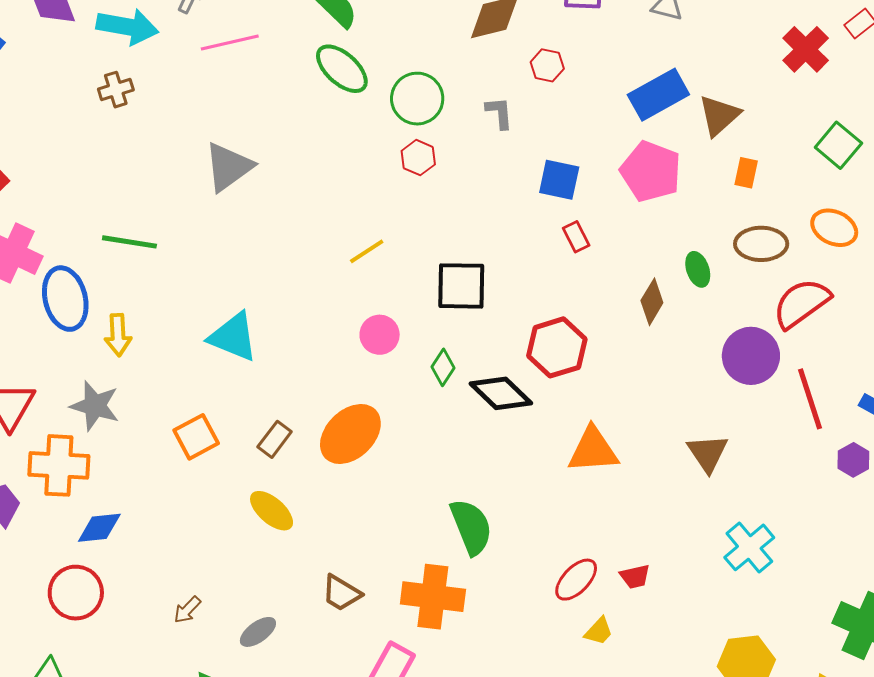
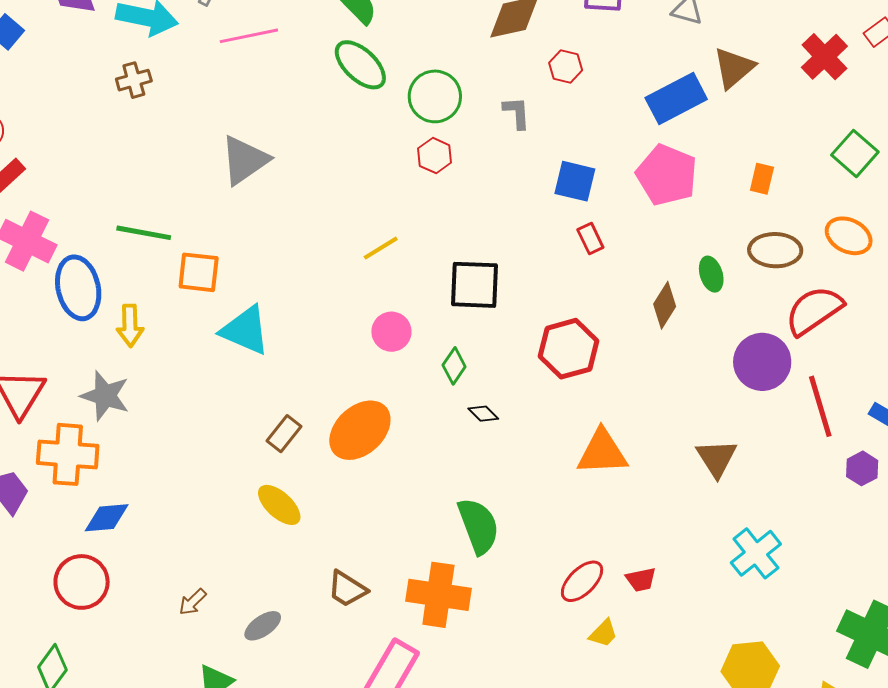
brown triangle: (719, 116) -> (734, 68), moved
black diamond: (501, 393) -> (483, 414), moved, size x0.5
orange square: (196, 437) -> (199, 272), moved, turned 33

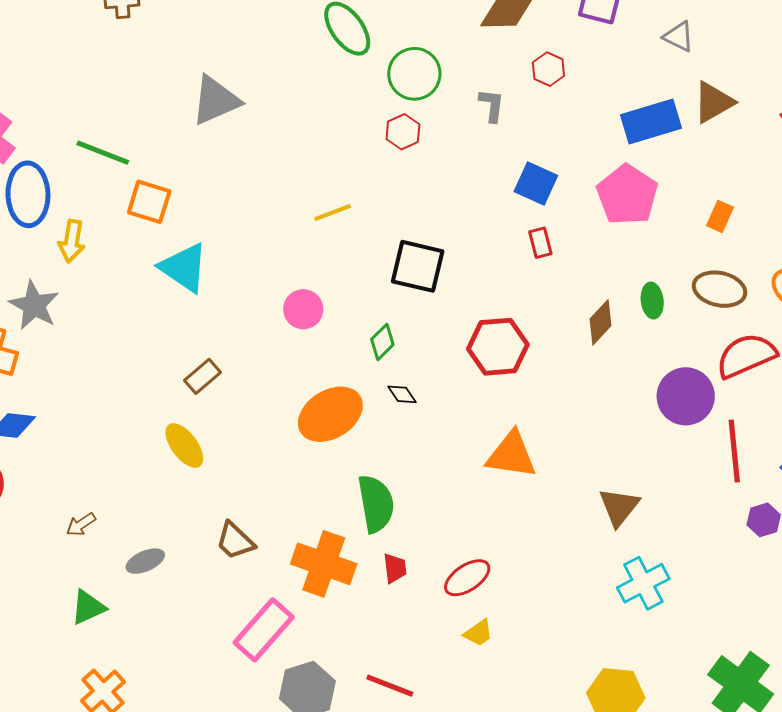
pink circle: (391, 332) -> (303, 309), moved
orange ellipse: (360, 430) -> (330, 414), moved
brown triangle: (717, 458) -> (619, 507), moved
red trapezoid: (641, 580) -> (395, 568), moved, turned -96

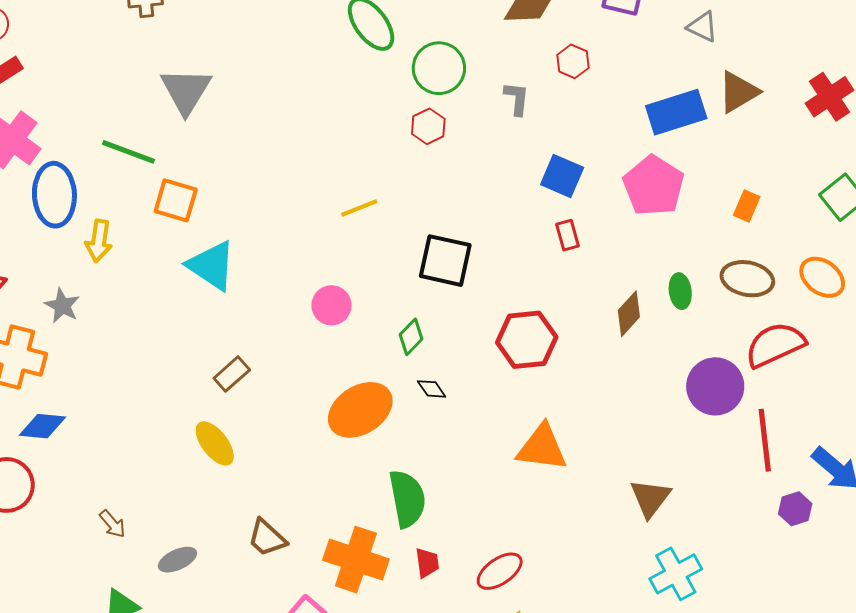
gray triangle: (215, 100) -> (186, 91), moved, turned -34
gray star: (34, 305) -> (62, 306), size x0.7
brown arrow: (81, 524) -> (113, 524), turned -96

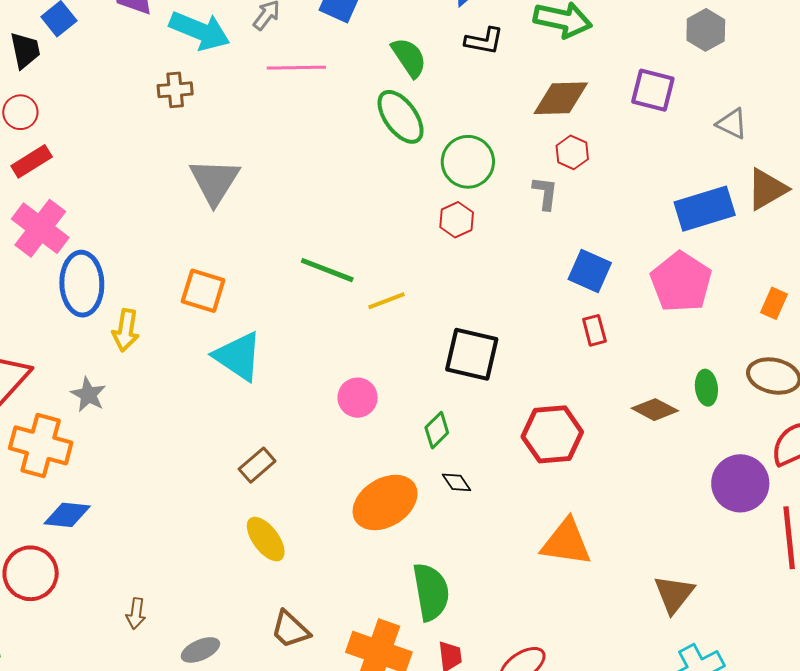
red hexagon: (573, 61) -> (572, 152), moved
green line: (129, 152) -> (327, 270), moved
brown diamond: (629, 314) -> (655, 410), turned 75
yellow ellipse: (215, 443) -> (266, 539), moved
brown arrow: (113, 524) -> (136, 614), turned 48

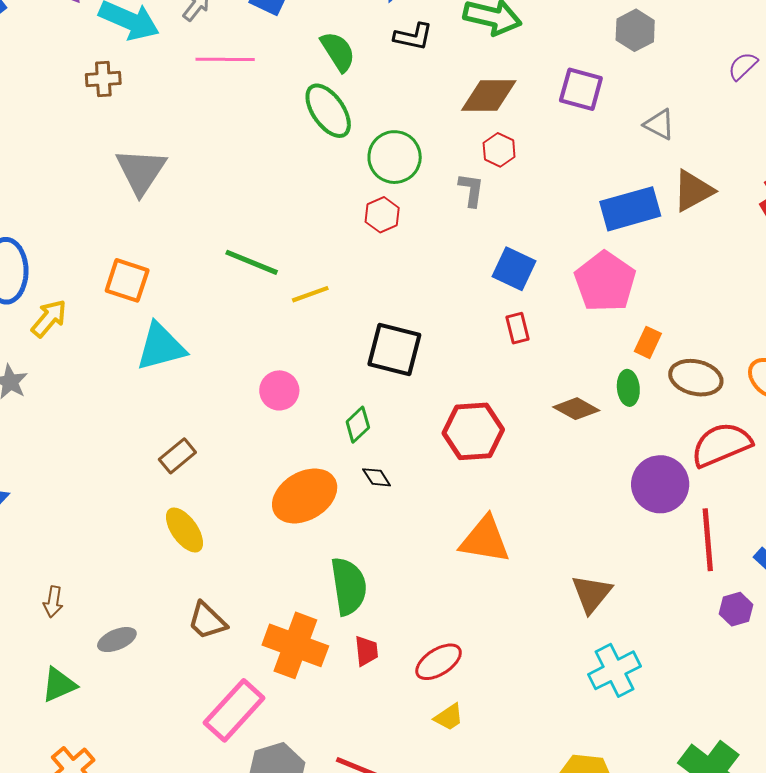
orange rectangle: (774, 303) -> (648, 342), moved
yellow arrow: (126, 330) -> (49, 318), turned -150
cyan triangle: (238, 356) -> (161, 347), turned -50

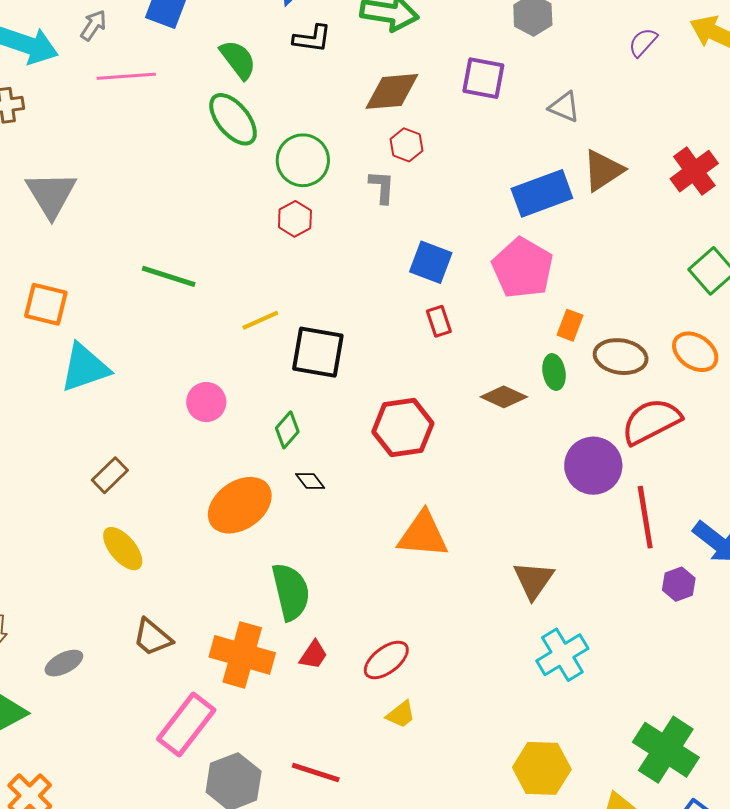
yellow line: (310, 294) -> (260, 320), moved
red trapezoid: (366, 651) -> (313, 655), turned 44

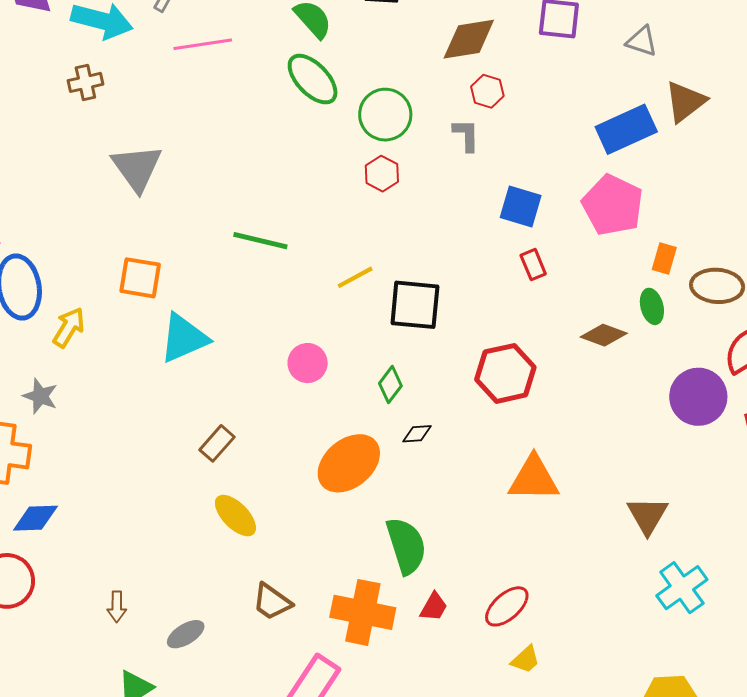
black diamond: (310, 481) -> (417, 434), turned -52

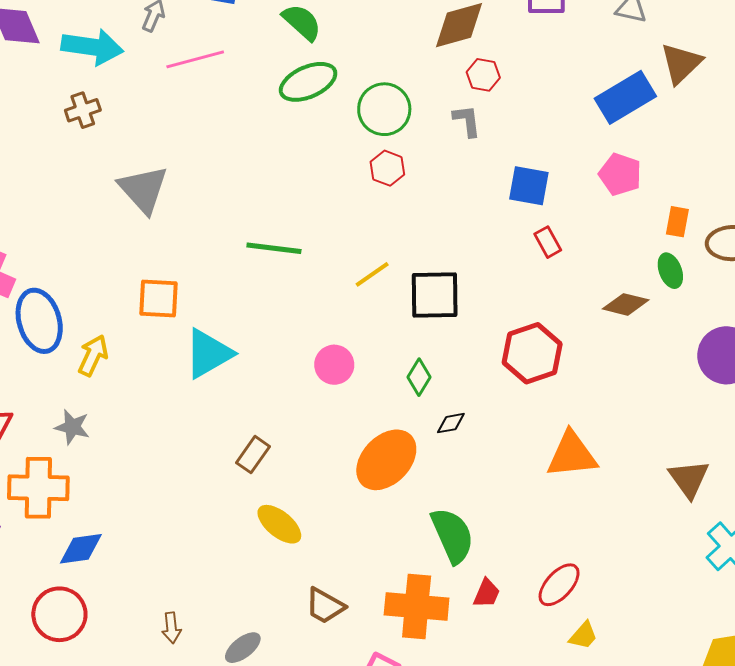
green ellipse: (313, 79) -> (308, 82), turned -64
pink pentagon: (613, 205) -> (620, 174), size x0.7

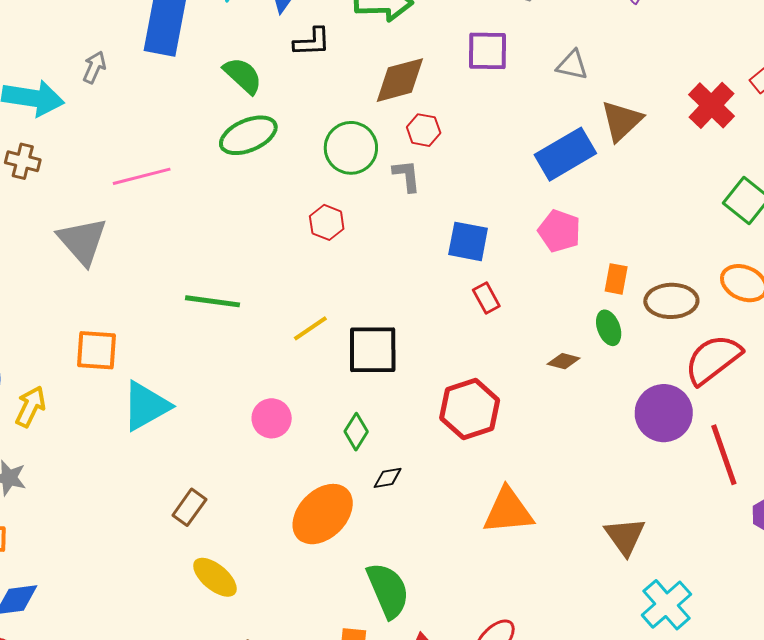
pink line: (195, 59) -> (142, 176), moved
green circle: (384, 109) -> (351, 148), moved
brown cross: (83, 110) -> (23, 161), turned 32
brown diamond: (626, 304) -> (564, 361), size x0.7

